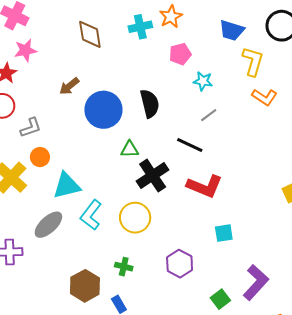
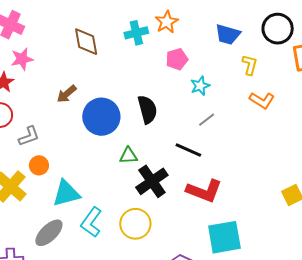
yellow L-shape: (253, 61) -> (250, 65), size x0.7
cyan star: (203, 81) -> (200, 86), turned -30
cyan square: (224, 233) -> (224, 237), size x1.8

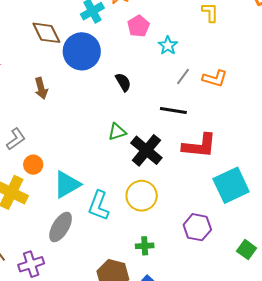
brown arrow: (67, 94) -> (41, 88), turned -50
orange L-shape: (262, 100) -> (215, 78), moved
black semicircle: (147, 109) -> (123, 82), size x0.7
blue circle: (101, 117) -> (82, 51), moved

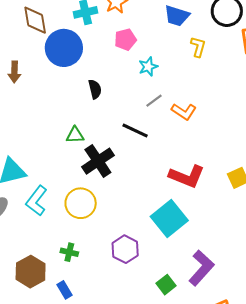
red L-shape: (199, 146) -> (187, 176), moved
cyan square: (231, 185) -> (169, 218), turned -30

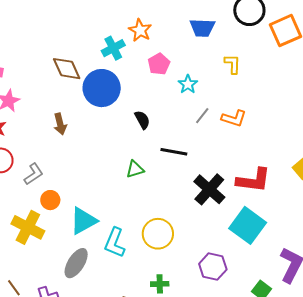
yellow L-shape: (198, 47) -> (233, 64), moved
black line: (135, 131) -> (174, 152), moved
black cross: (98, 161) -> (209, 189), moved

